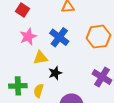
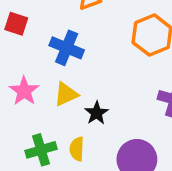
pink star: (28, 37) -> (24, 91), moved
blue cross: (59, 37) -> (67, 48), moved

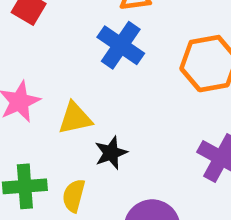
blue cross: (67, 48) -> (121, 45), moved

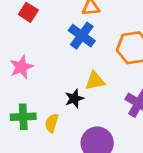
yellow triangle: (75, 118) -> (95, 81), moved

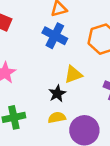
yellow semicircle: (52, 123) -> (57, 118), moved, turned 72

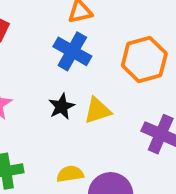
black star: (57, 94) -> (62, 106), moved

